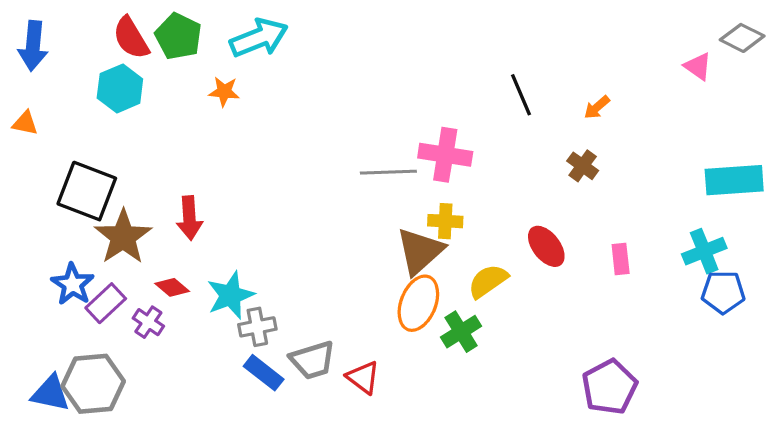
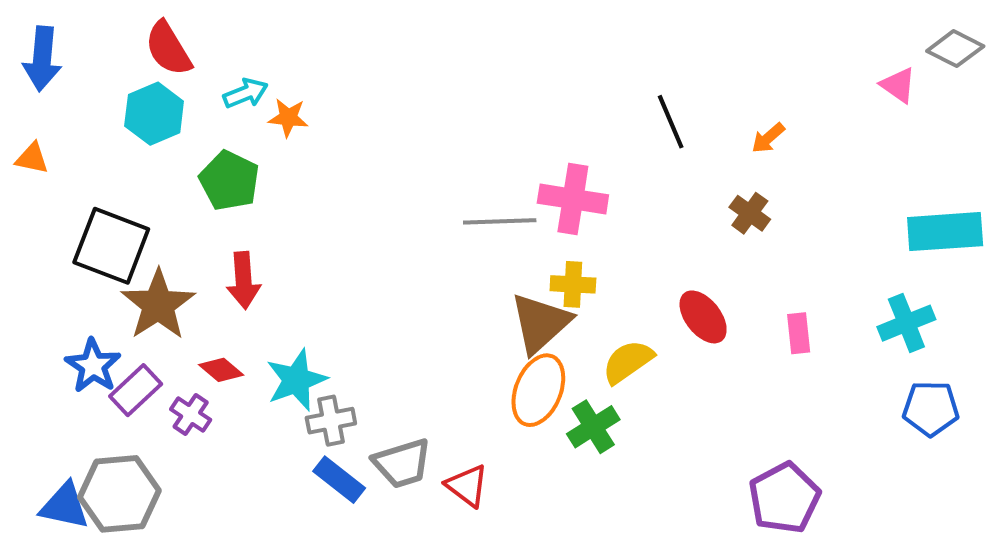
green pentagon: (178, 36) -> (229, 181), moved
cyan arrow: (259, 38) -> (246, 93), moved, size x0.6
blue pentagon: (723, 292) -> (931, 408), moved

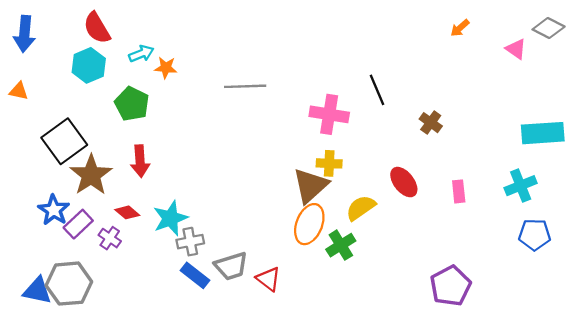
black line: (671, 122) -> (377, 90), moved
orange arrow: (768, 138) -> (460, 28), moved
gray line: (500, 221) -> (245, 86), moved
black square: (111, 246) -> (64, 141), turned 33

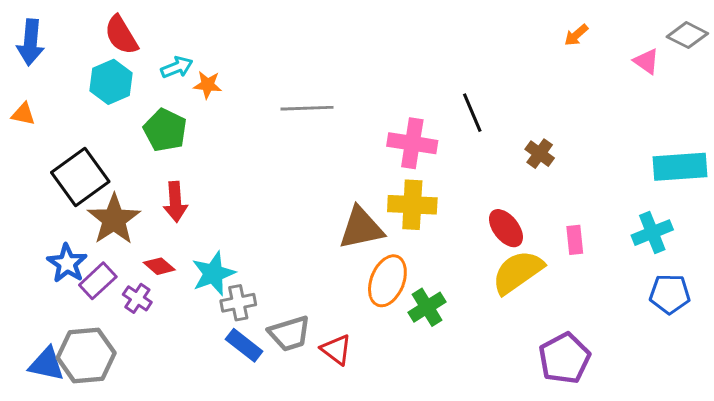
yellow cross: (329, 163) -> (412, 205), size x1.5
brown triangle: (310, 186) -> (361, 228), moved, turned 30
yellow semicircle: (361, 208) -> (518, 272), moved, size x1.4

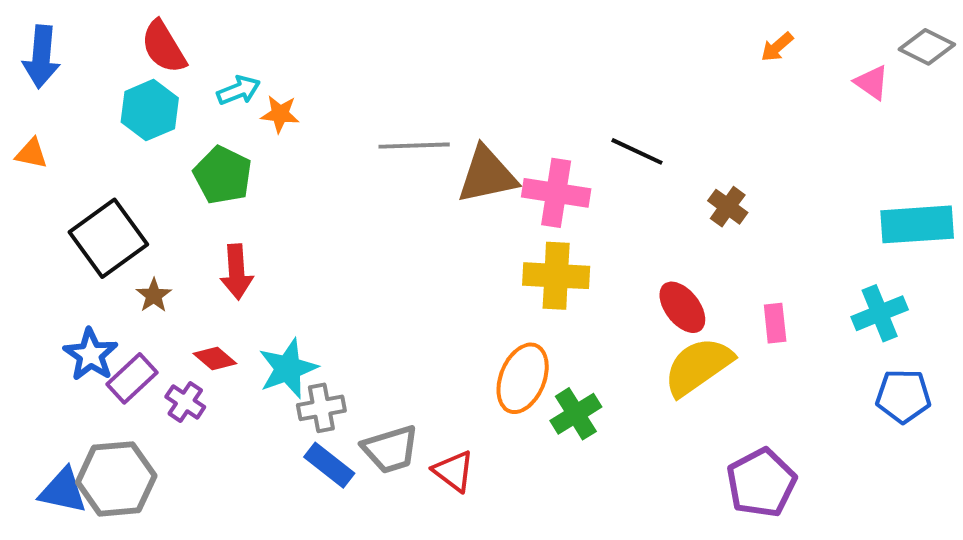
black line: (472, 113) -> (637, 151), turned -42
brown star: (114, 219) -> (154, 295), size x0.5
brown triangle: (361, 228) -> (487, 175), moved

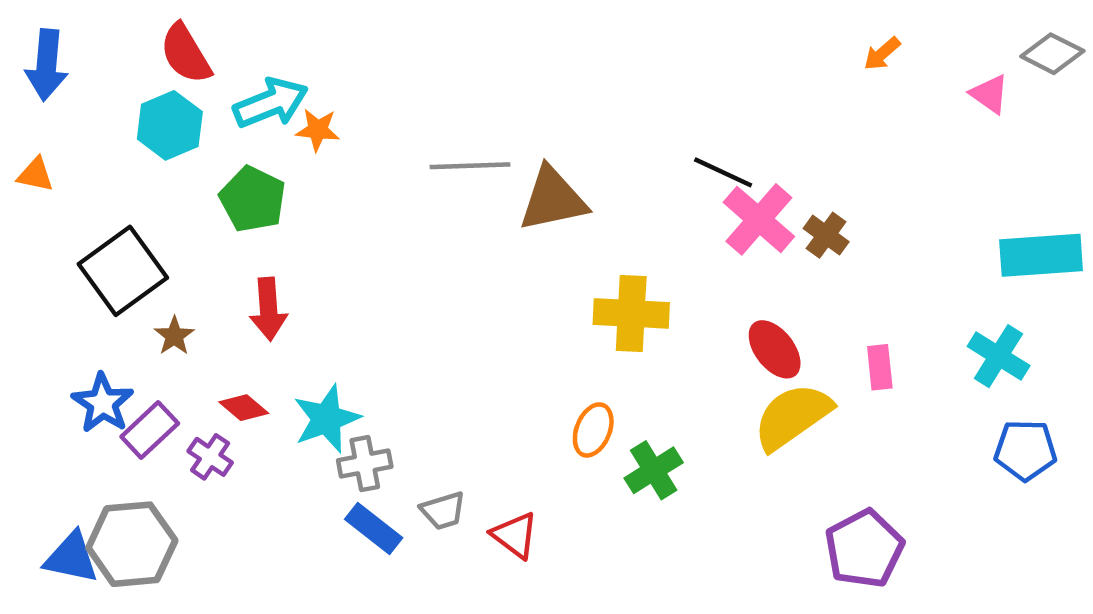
cyan arrow: (239, 90) -> (271, 103), size x1.5
pink cross: (556, 193) -> (759, 219), moved, turned 32
cyan cross: (880, 313) -> (999, 356), turned -36
orange ellipse: (523, 378) -> (593, 430), size x0.7
gray trapezoid: (390, 449) -> (443, 511), size x0.7

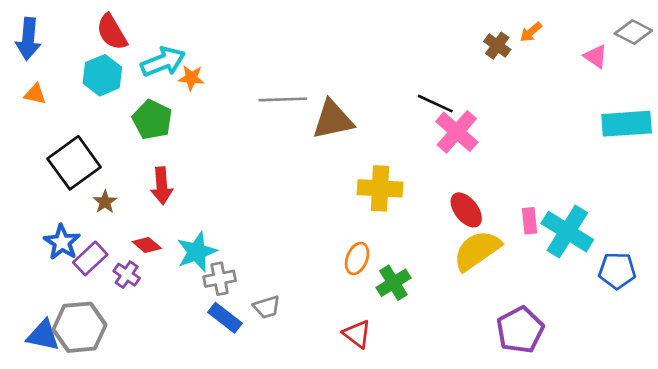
orange triangle: (35, 175) -> (35, 94), moved
brown cross: (826, 235) -> (497, 46), moved
cyan rectangle: (1041, 255) -> (627, 124), moved
cyan cross: (999, 356) -> (567, 232), moved, size x1.4
red triangle: (515, 535) -> (357, 334), moved

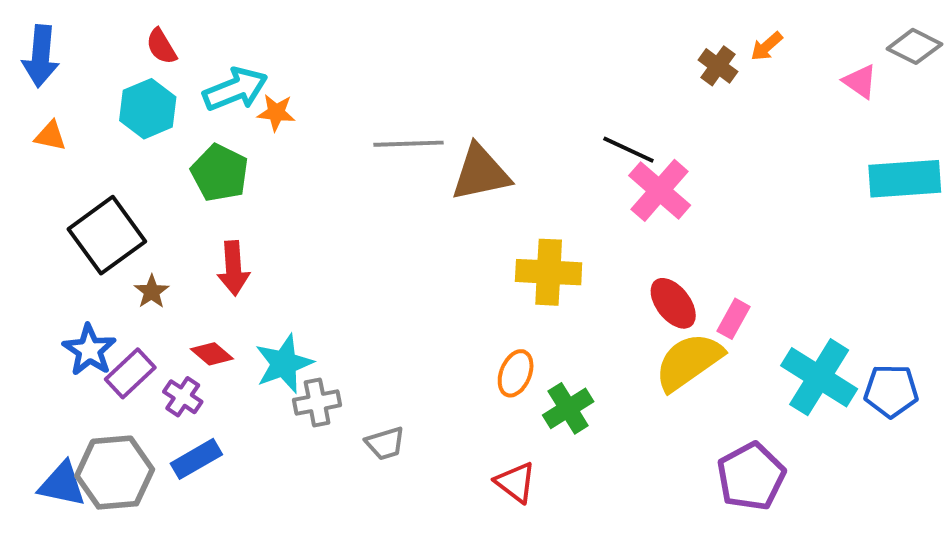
red semicircle: (112, 32) -> (161, 46), size x0.7
pink rectangle: (530, 221) -> (733, 319), moved, turned 35
cyan cross: (567, 232) -> (819, 377), moved
blue rectangle: (225, 318) -> (196, 459), moved, turned -68

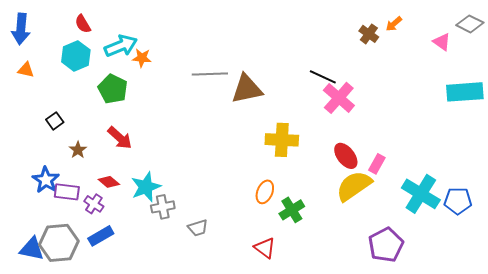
black square: (107, 235) -> (55, 121), size x0.5
red arrow: (233, 268) -> (120, 138), turned -44
purple rectangle: (130, 373) -> (67, 192), turned 50

